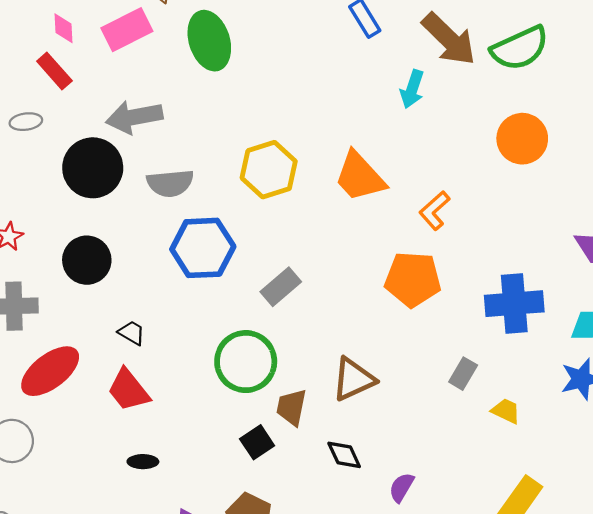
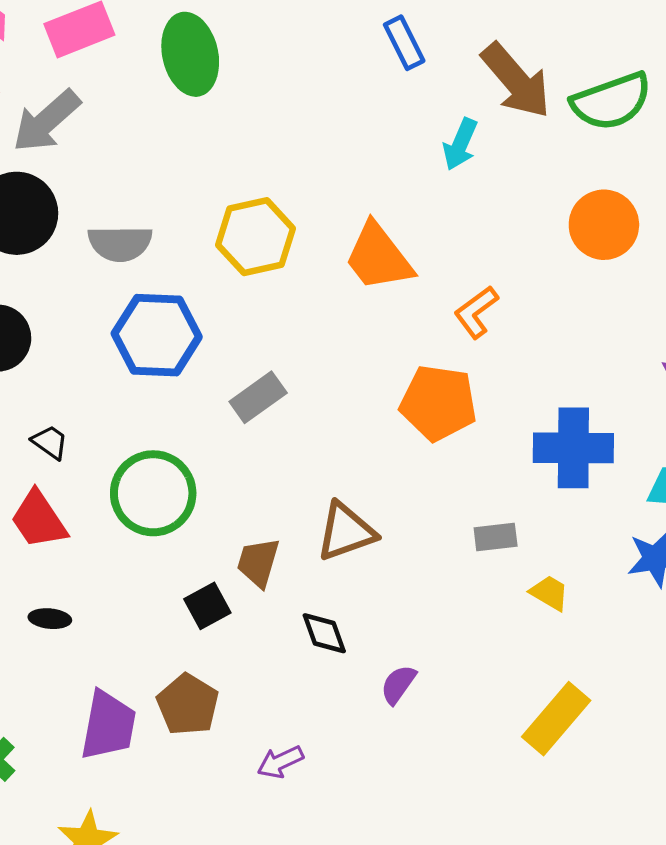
gray arrow: (134, 117) -> (46, 121), moved, turned -36
green circle: (246, 362) -> (153, 493), moved
gray rectangle: (463, 374) -> (496, 537), turned 48

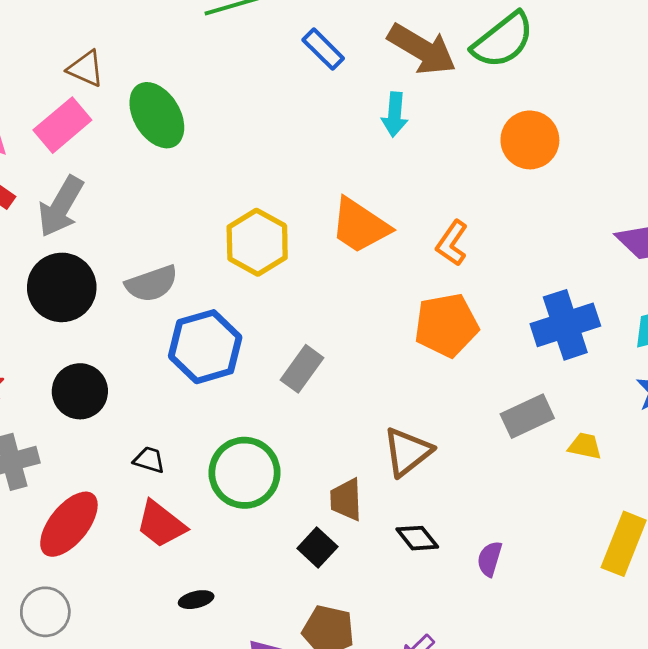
gray rectangle: (496, 537) -> (527, 416), size x1.4

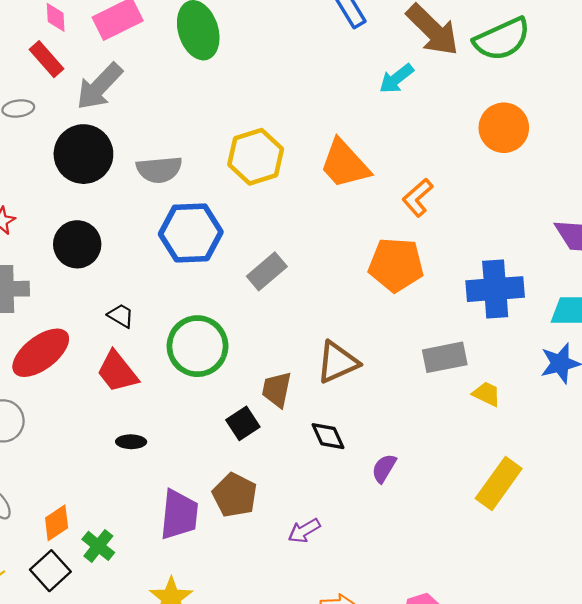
cyan arrow: (395, 115) -> (396, 79), turned 33

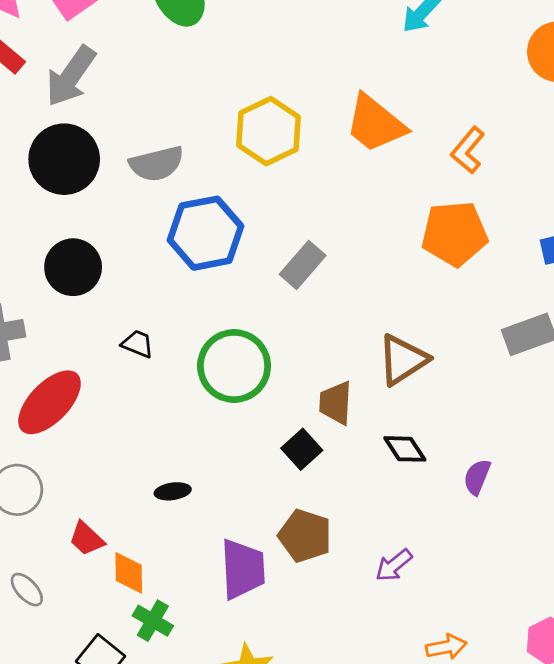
red trapezoid: (117, 372) -> (87, 539), moved, size x0.7
orange diamond: (57, 523) -> (129, 573), moved, turned -48

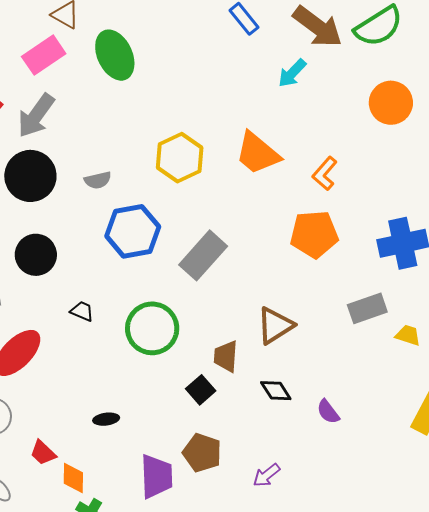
gray semicircle: (157, 164) -> (98, 180), size x0.7
gray rectangle: (303, 265) -> (203, 255), size x1.4
purple semicircle: (477, 477) -> (328, 412), turned -60

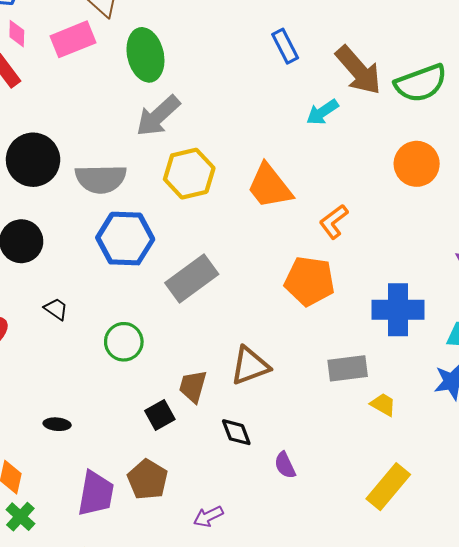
gray arrow: (36, 116) -> (158, 116), moved
gray semicircle: (98, 180) -> (101, 179), size x1.8
green circle: (152, 328) -> (124, 342), size x0.7

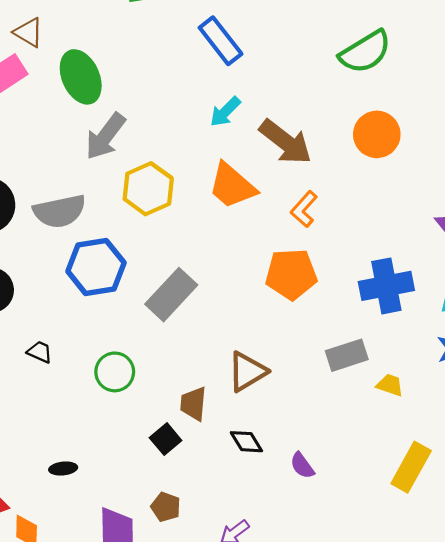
blue rectangle: (285, 46) -> (221, 41), size x1.4
brown arrow: (358, 70) -> (285, 142), moved
cyan arrow: (322, 112) -> (225, 112), moved
brown pentagon: (148, 480) -> (166, 507), size x0.7

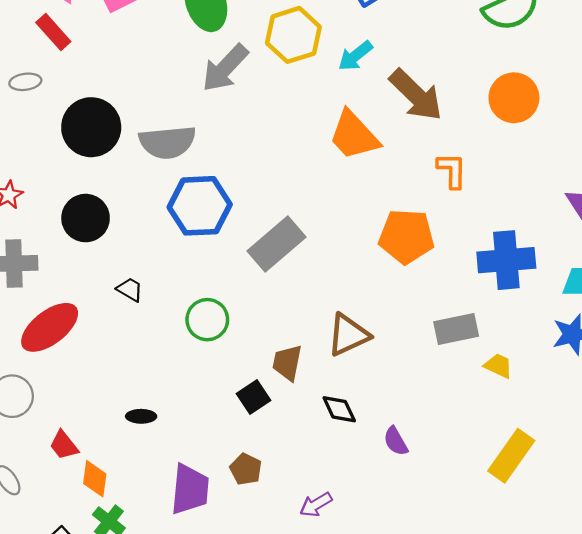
yellow hexagon: (148, 189) -> (293, 35), moved
orange L-shape: (304, 209) -> (452, 171), moved, turned 132

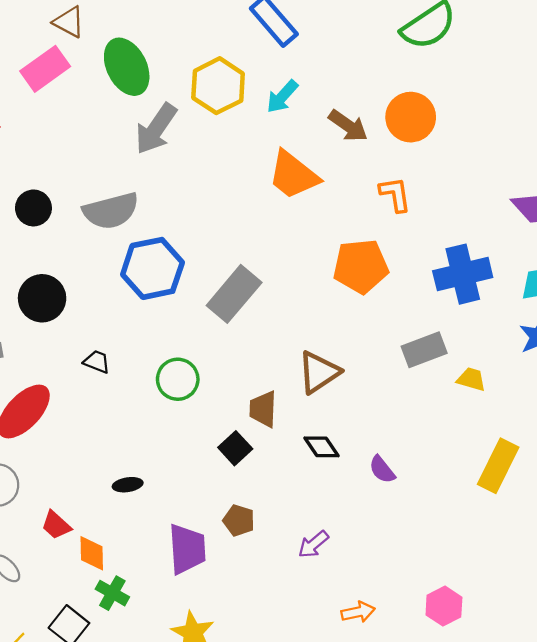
brown arrow: (416, 95) -> (348, 126), size x0.7
orange circle: (514, 98) -> (411, 117), moved
black circle: (91, 127) -> (33, 208), size x0.6

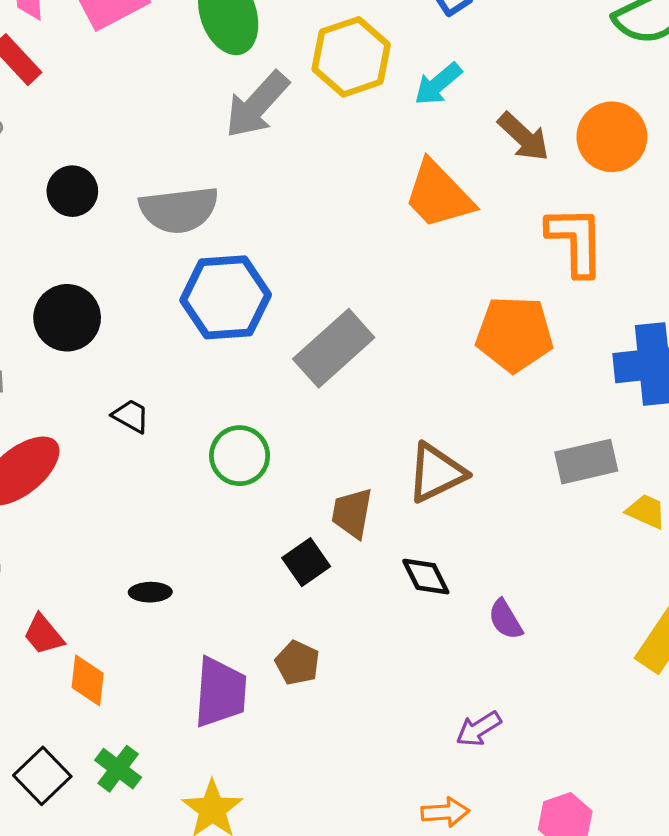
orange L-shape: (395, 194) -> (576, 241), size x1.4
purple arrow: (313, 544) -> (479, 729), moved
green cross: (112, 593) -> (118, 769), moved

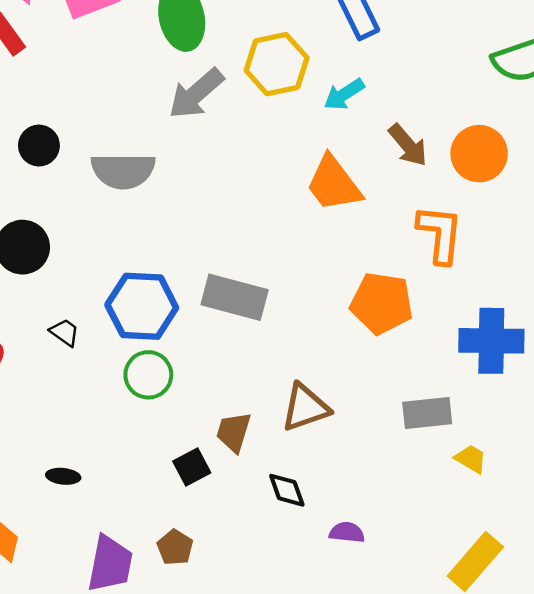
blue hexagon: (226, 297) -> (142, 306), moved
gray rectangle: (334, 348) -> (235, 297), turned 50
purple semicircle: (505, 619) -> (347, 532), turned 120

